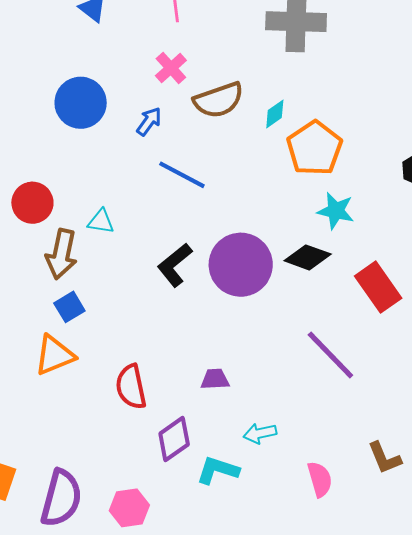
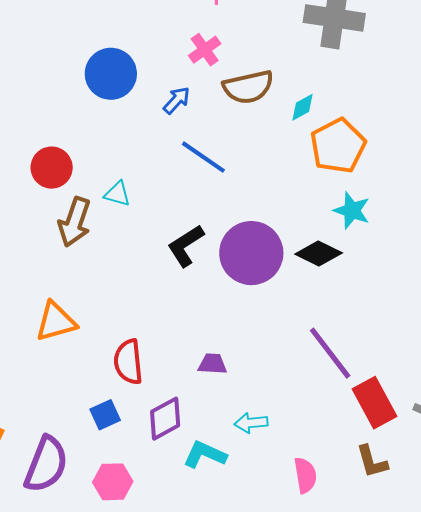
red rectangle: (378, 287) -> (375, 403), moved
blue square: (69, 307) -> (105, 415), moved

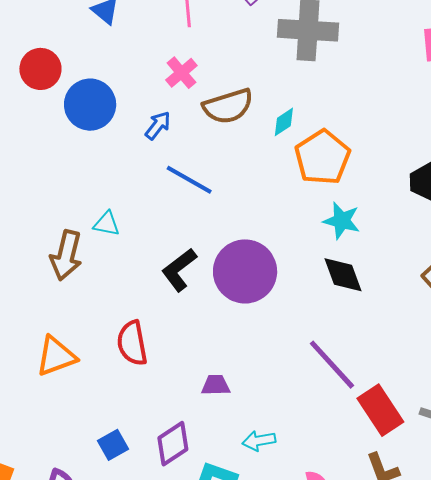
red circle: (52, 168) -> (40, 69), moved
black diamond: (319, 254) -> (343, 275), moved, turned 48
red semicircle: (128, 362) -> (132, 343), moved

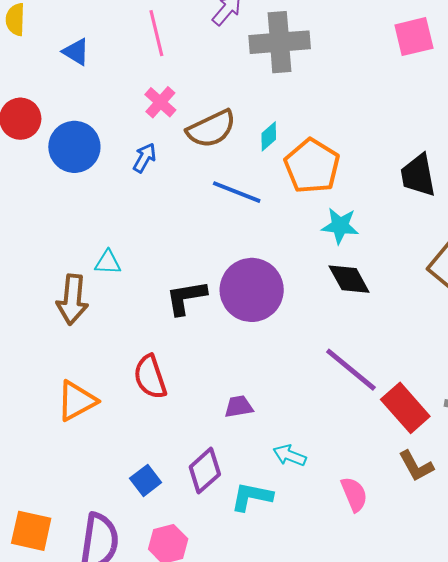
blue line: (189, 180) -> (237, 192), moved
black L-shape: (179, 270) -> (186, 298), turned 36
cyan arrow: (259, 441) -> (290, 455), turned 40

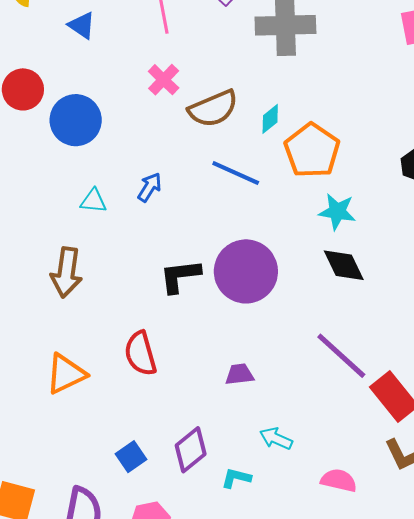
blue arrow: (144, 158) -> (150, 187), moved
cyan triangle: (108, 262) -> (93, 201), moved
purple trapezoid: (239, 407) -> (239, 374), moved
pink semicircle: (354, 494) -> (339, 480), turned -57
cyan L-shape: (252, 497) -> (236, 478), size x0.7

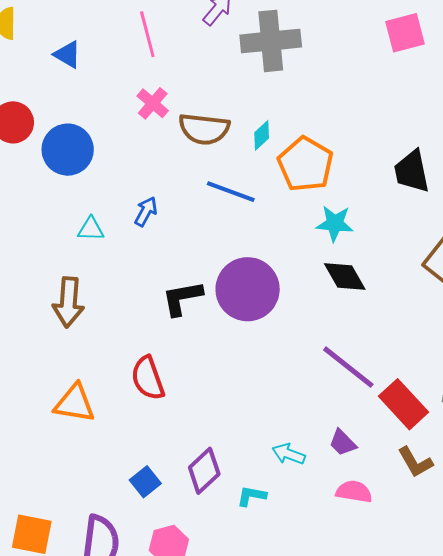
brown semicircle: (213, 109) -> (204, 129), turned 33
orange triangle: (66, 374) -> (75, 403), turned 39
purple trapezoid: (239, 374) -> (343, 443), moved, turned -124

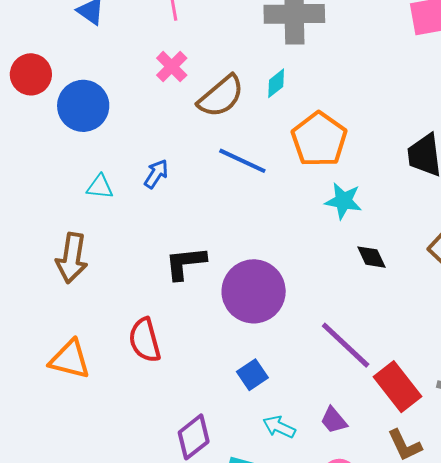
brown semicircle: (204, 129) -> (221, 96), turned -51
cyan diamond: (262, 135) -> (276, 83), moved
black diamond: (345, 277) -> (371, 257), moved, size x0.7
purple circle: (248, 289) -> (254, 291), moved
blue square: (145, 482) -> (252, 375), moved

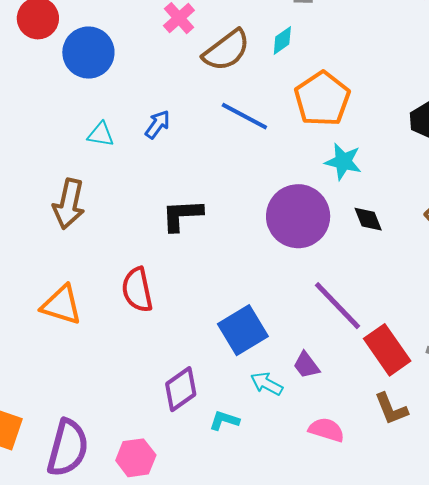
purple circle: (254, 291) -> (298, 216), moved
blue square: (252, 375) -> (243, 330), size x1.6
purple trapezoid: (334, 420) -> (306, 365), moved

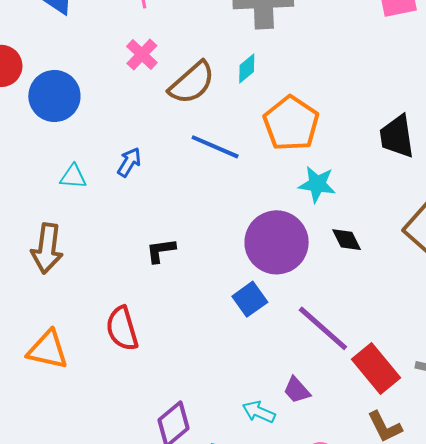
black L-shape: (182, 215) -> (161, 251), size x0.7
blue square: (243, 330) -> (250, 299), moved, size x0.7

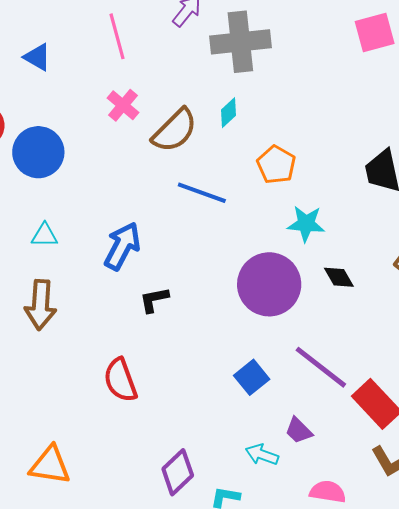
orange pentagon: (291, 123) -> (276, 165), size x0.7
blue arrow: (129, 162) -> (122, 246), moved, size x1.6
cyan triangle: (73, 177) -> (45, 235), moved
blue square: (250, 299) -> (252, 377), moved
orange triangle: (48, 350) -> (50, 465), moved

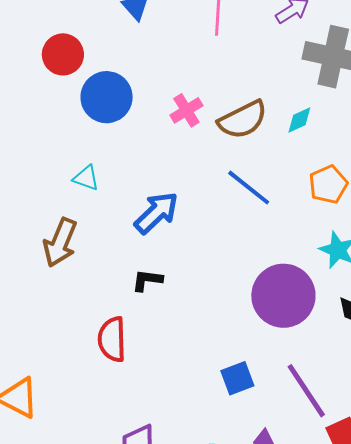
pink cross: (123, 105) -> (186, 110), moved
black L-shape: (154, 300) -> (147, 280), moved

